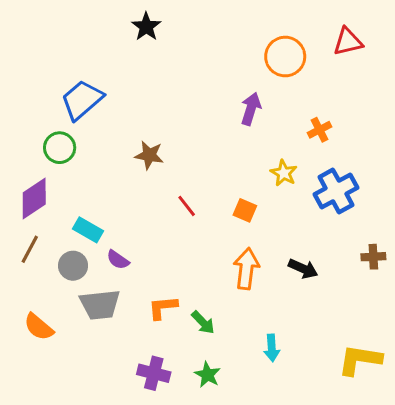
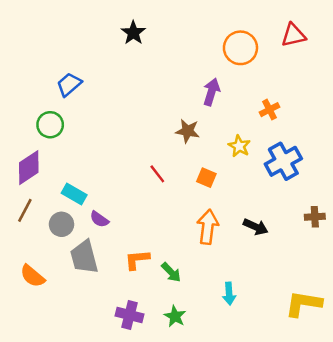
black star: (146, 27) -> (133, 33), moved
blue trapezoid: (82, 100) -> (69, 84), size x0.7
brown star: (149, 155) -> (188, 131), moved
gray trapezoid: (100, 305) -> (84, 257), turned 81

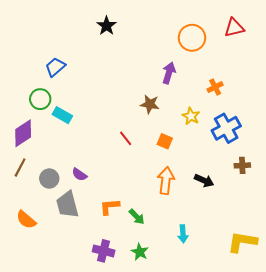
cyan rectangle: (74, 194) -> (62, 115), moved
brown cross: (315, 217) -> (242, 165), moved

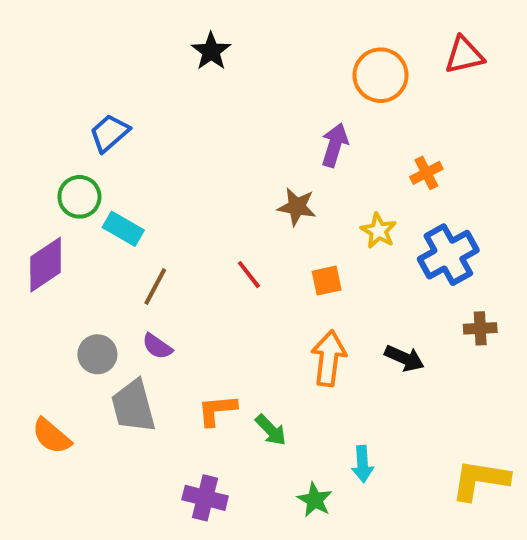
orange square: (165, 141) -> (327, 281), turned -35
brown line: (20, 167) -> (155, 287), moved
green star: (140, 252) -> (315, 500), moved

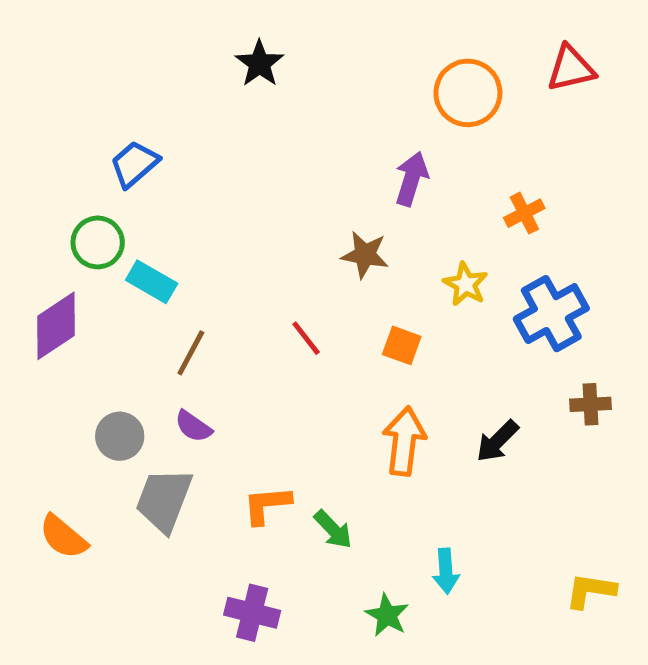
orange square: (327, 281) -> (402, 345), turned 32
black arrow: (404, 358) -> (497, 441), turned 111
gray trapezoid: (133, 406) -> (164, 500), turned 36
yellow L-shape: (480, 480) -> (591, 591), size x0.7

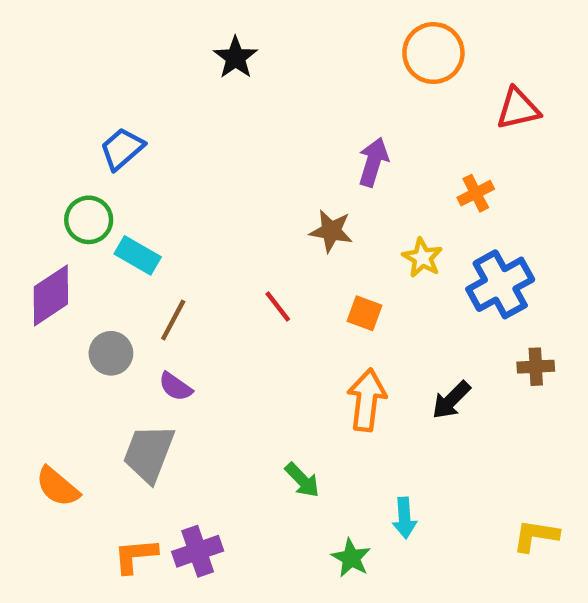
red triangle: (571, 68) -> (518, 109), moved
orange circle: (468, 93) -> (433, 53), moved
gray circle: (120, 436) -> (111, 353), moved
orange L-shape: (267, 505) -> (135, 556), moved
purple cross: (252, 613) -> (198, 551), moved, turned -33

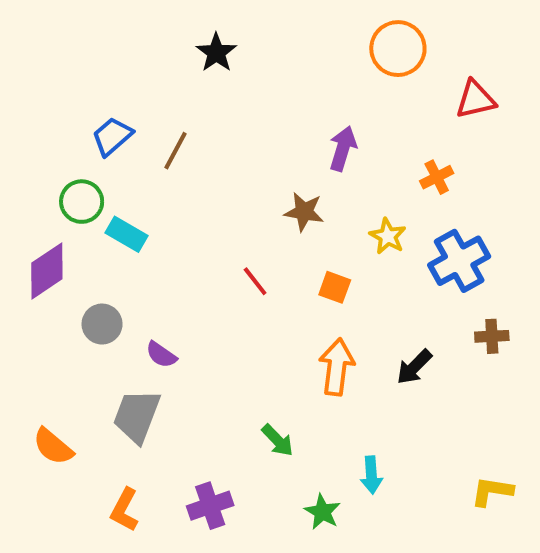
brown line: (173, 320) -> (175, 151), moved
purple cross: (198, 551) -> (210, 506), moved
orange L-shape: (135, 556) -> (124, 510), turned -57

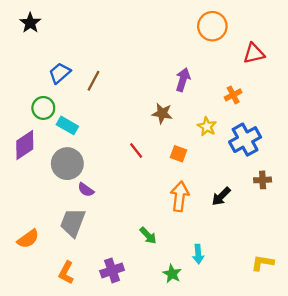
black star: (216, 53) -> (30, 23), moved
gray circle: (102, 324) -> (67, 164), moved, size x1.5
orange semicircle: (53, 446) -> (28, 239), turned -75

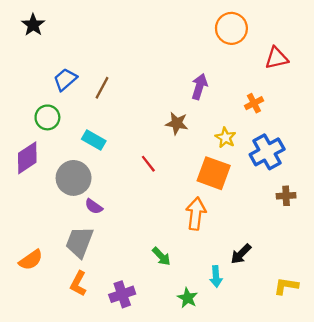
cyan rectangle: (67, 125) -> (94, 140), moved
orange square: (179, 154) -> (214, 173), moved, size x1.8
black arrow: (221, 196) -> (241, 254), moved
orange L-shape: (66, 273) -> (78, 284), moved

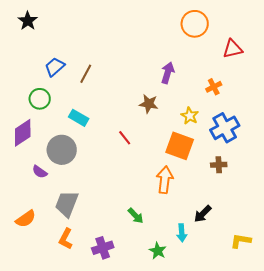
brown cross: (286, 196) -> (219, 165), moved
purple semicircle: (94, 206) -> (40, 172), moved

